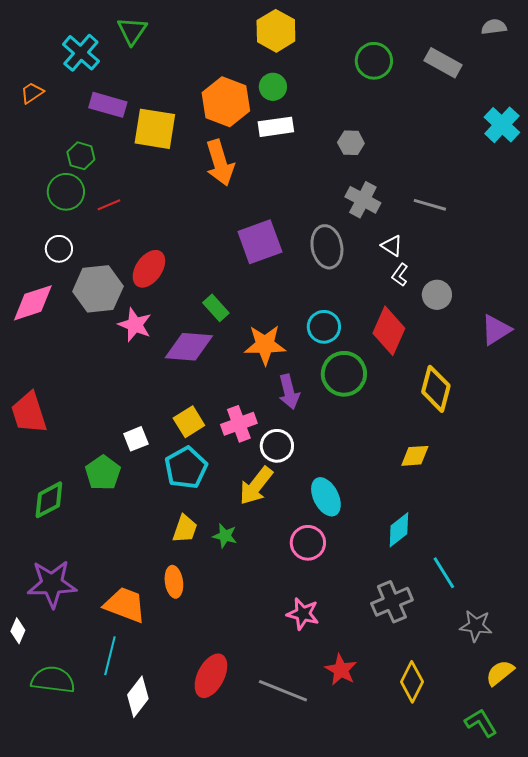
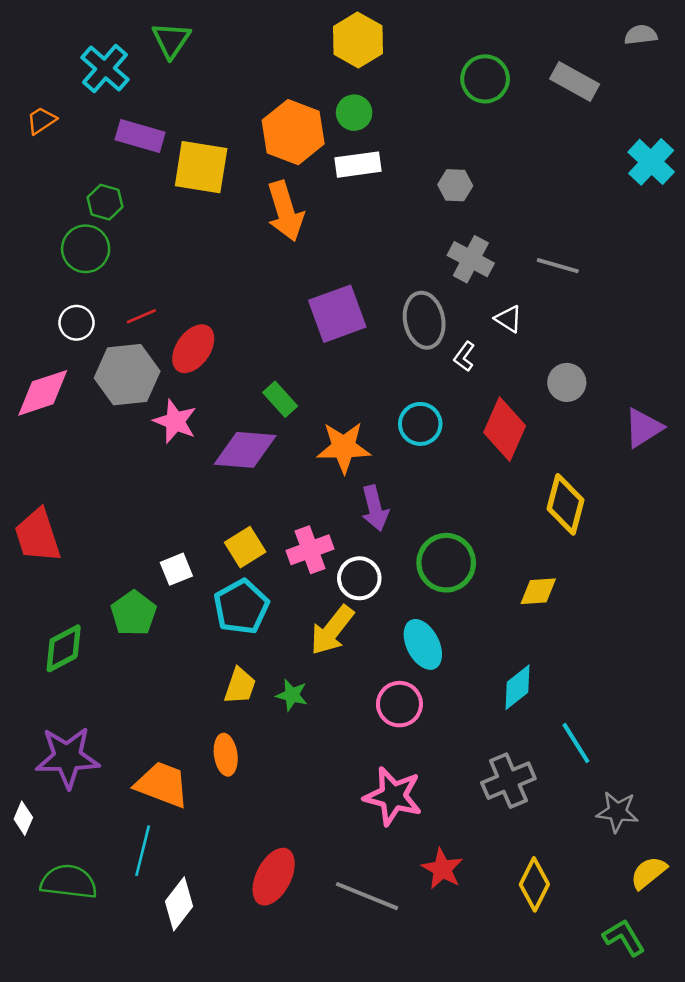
red line: (109, 205) -> (141, 316), moved
white L-shape: (400, 275) -> (464, 356), moved
green circle: (344, 374) -> (446, 563), moved
pink star: (303, 614) -> (393, 796), size x1.4

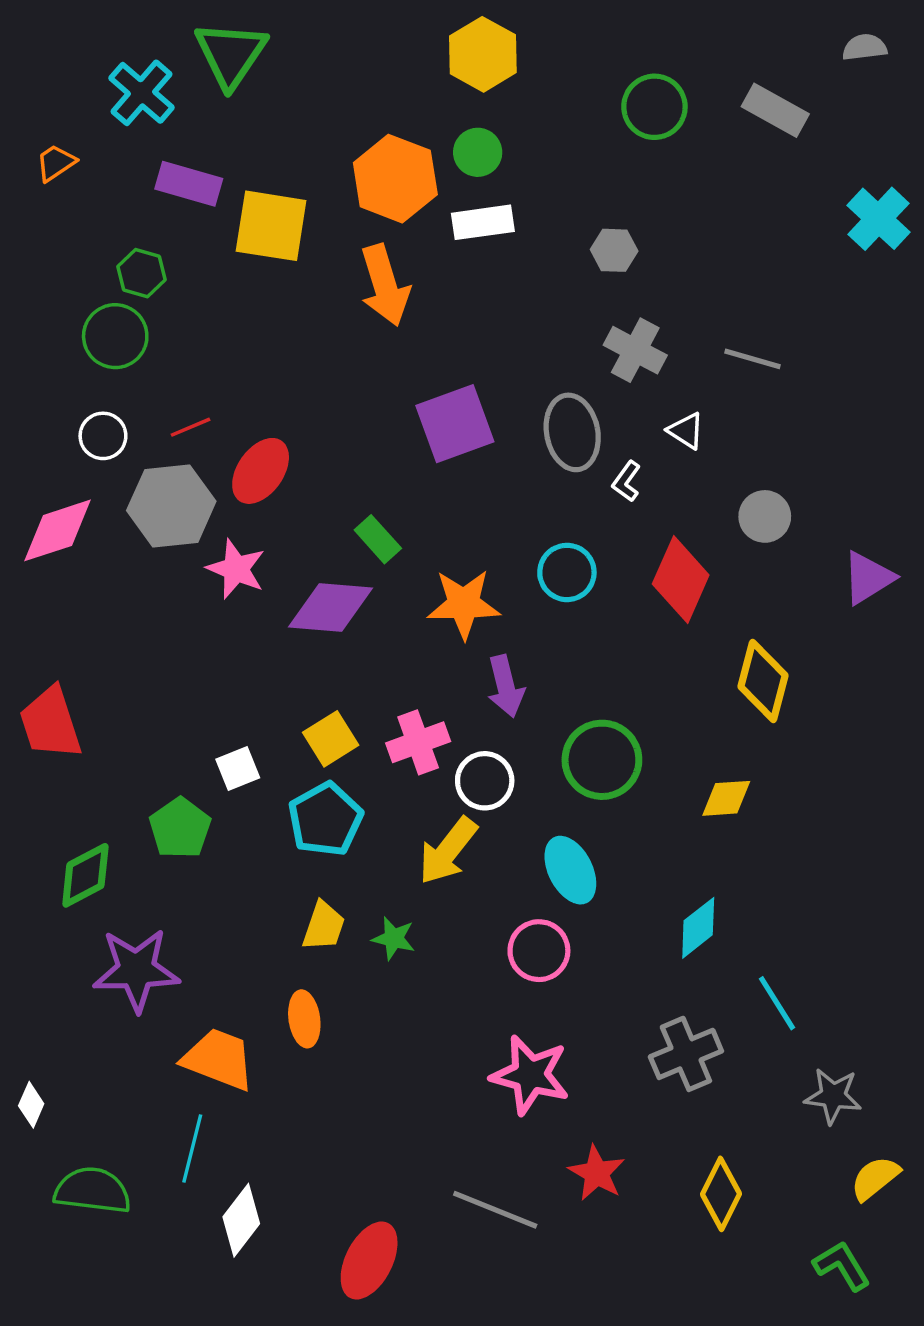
green triangle: (171, 40) -> (231, 54), size x1.4
purple star: (67, 757) -> (136, 970), moved
red ellipse: (274, 877) -> (369, 1260), moved

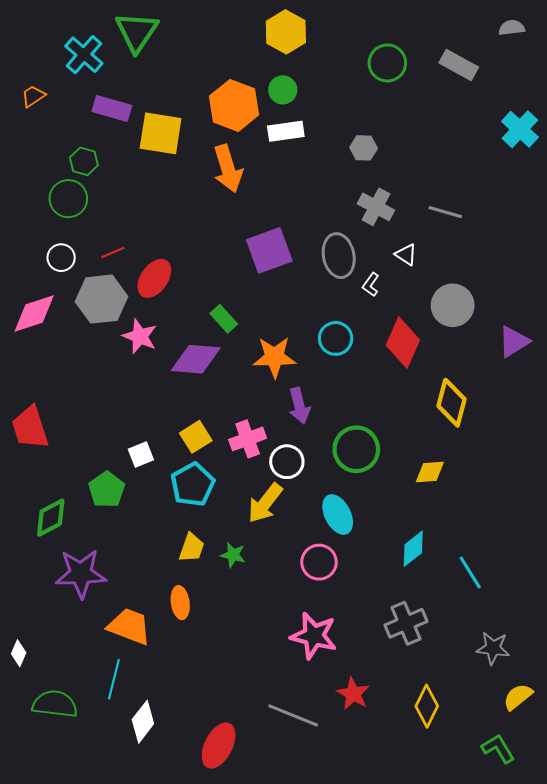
gray circle: (765, 516) -> (453, 305), size x1.4
cyan line: (777, 1003) -> (470, 573), moved

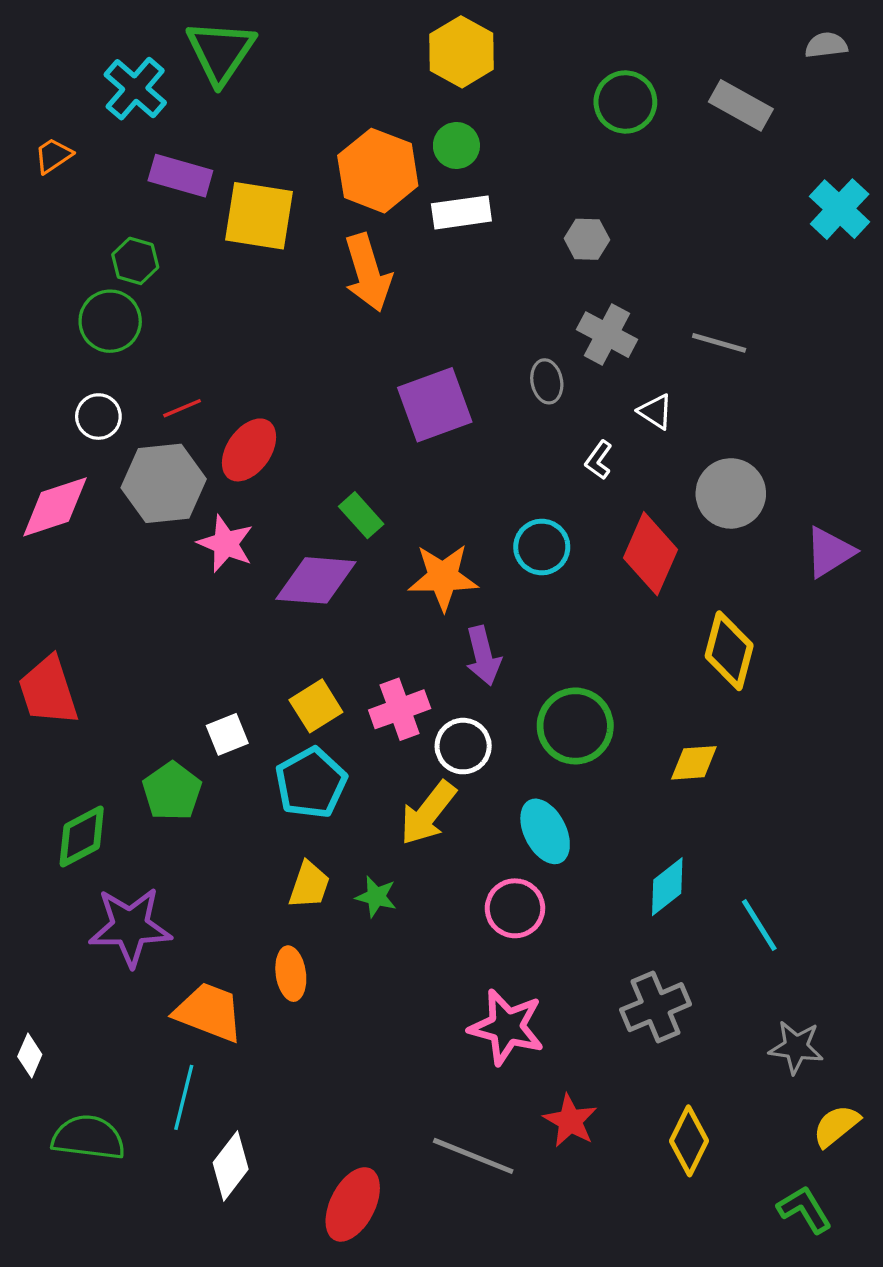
gray ellipse: (339, 256) -> (547, 381), moved, size x0.6

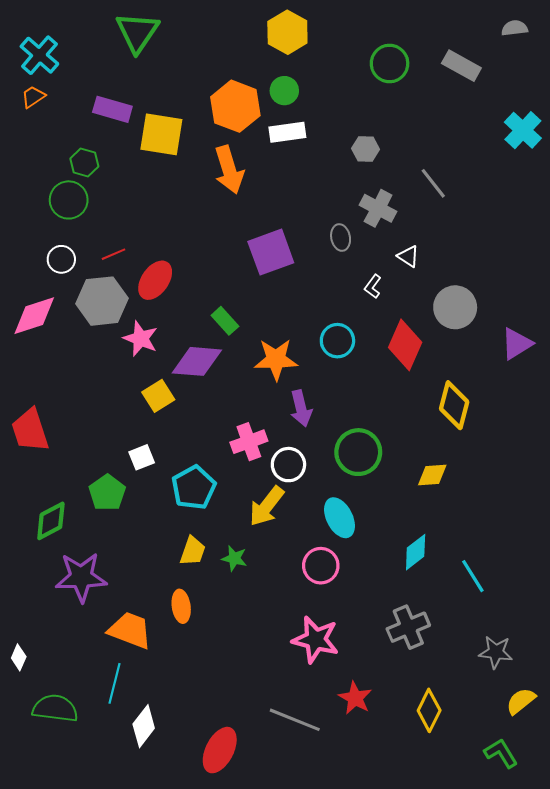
cyan cross: (135, 89) -> (39, 55), moved
gray line: (719, 343) -> (433, 183), moved, turned 36
yellow square: (316, 706) -> (158, 396), moved

